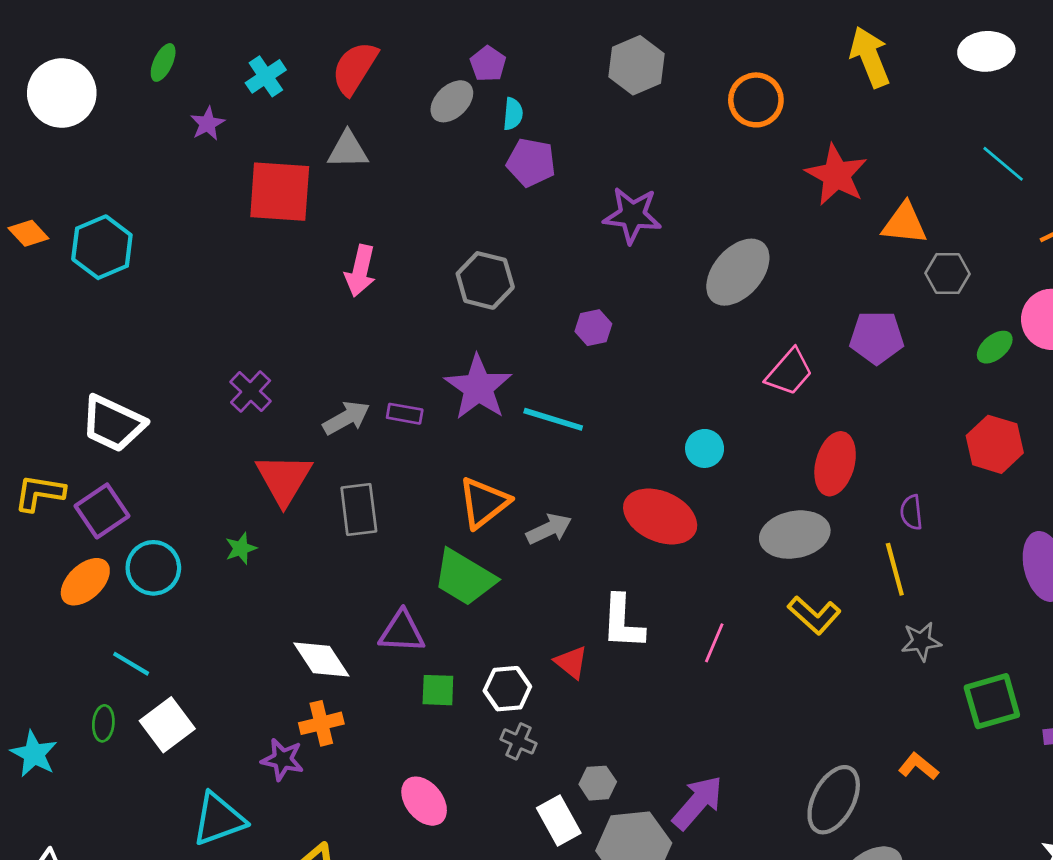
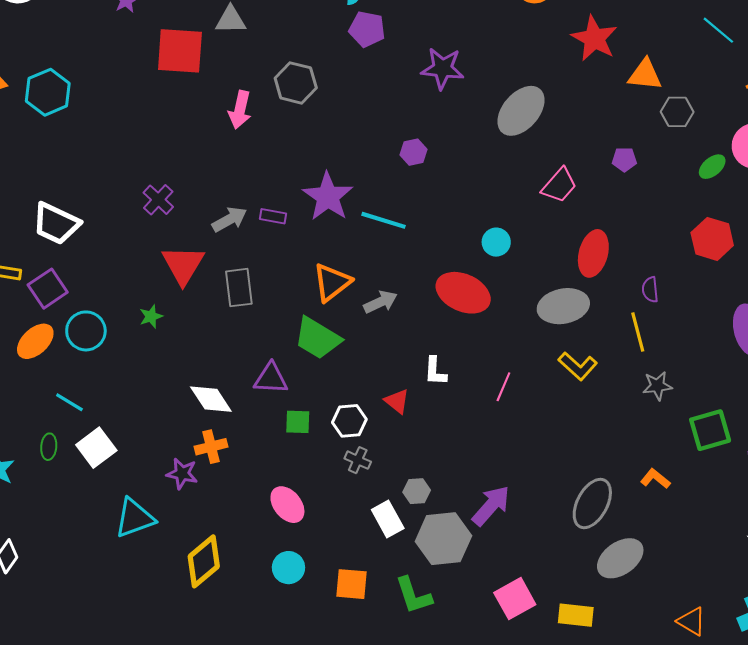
gray hexagon: (485, 280) -> (296, 83), moved
purple pentagon: (877, 337) -> (624, 159), size x0.6
white L-shape: (623, 622) -> (435, 371), size x0.7

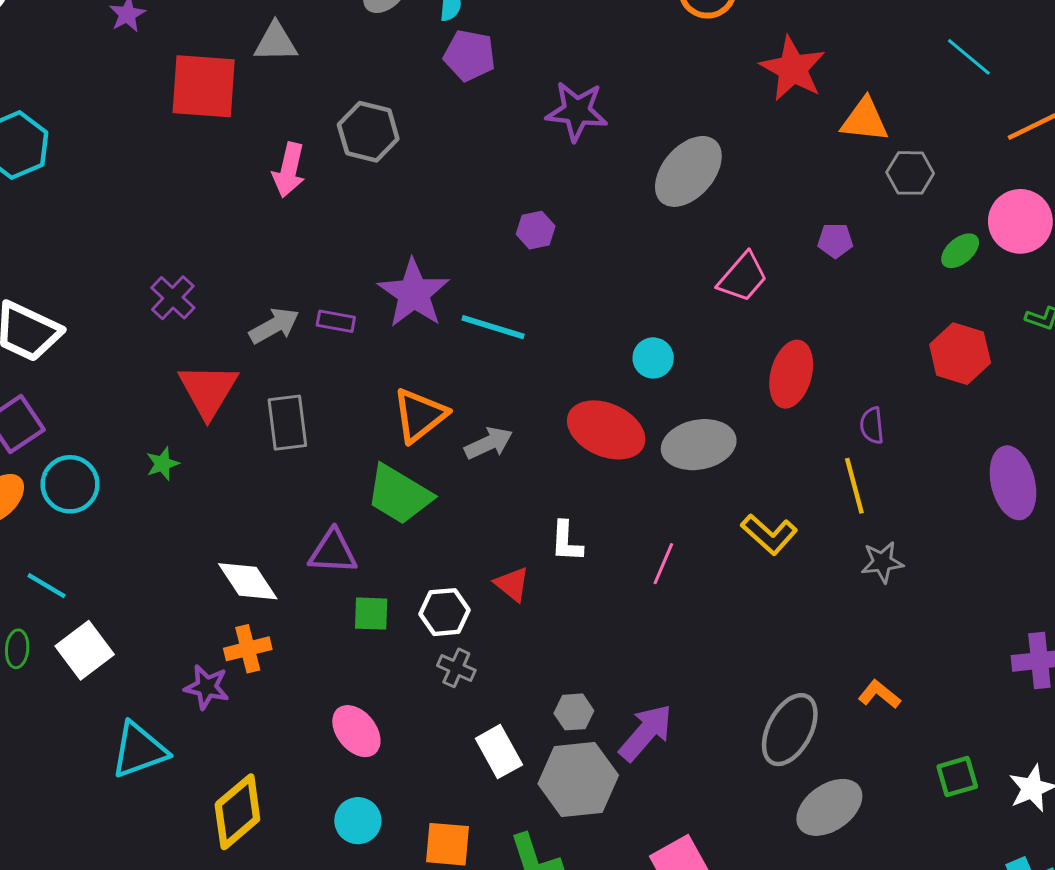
gray ellipse: (563, 306) -> (699, 445), moved
green square: (710, 430) -> (957, 777), moved, size x0.7
gray hexagon: (417, 491) -> (574, 712), moved

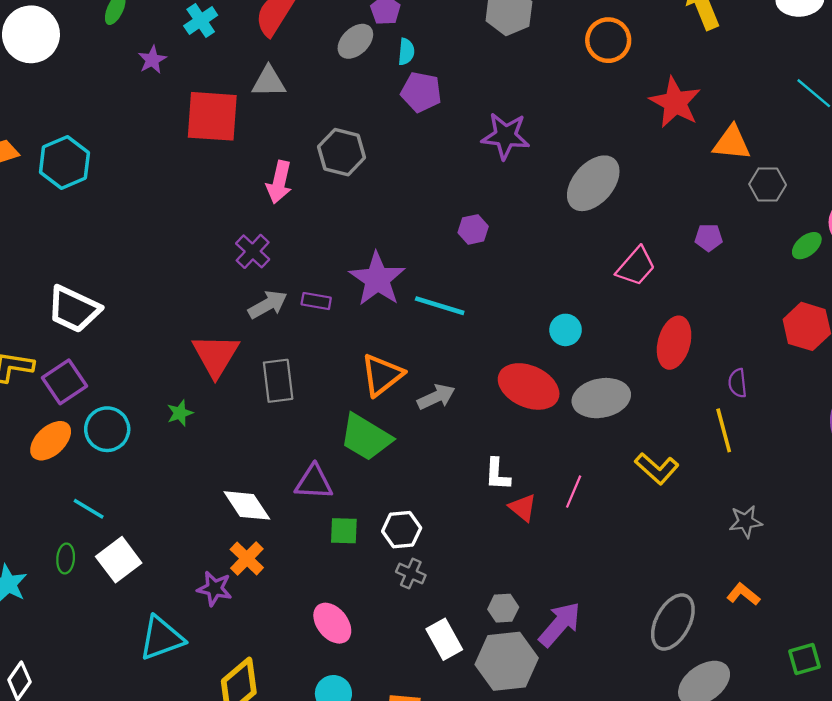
purple cross: (173, 298) -> (253, 251), moved
gray star: (882, 562) -> (746, 522), moved
red triangle: (512, 584) -> (523, 508), moved
orange cross: (248, 649) -> (247, 558), turned -32

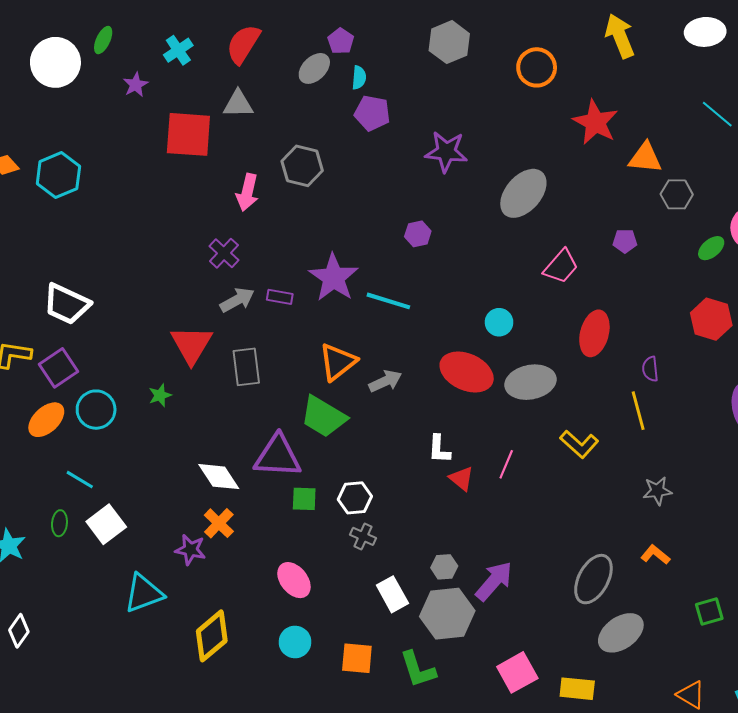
white circle: (31, 34) -> (55, 62), moved
purple triangle: (314, 482) -> (278, 456), size x1.4

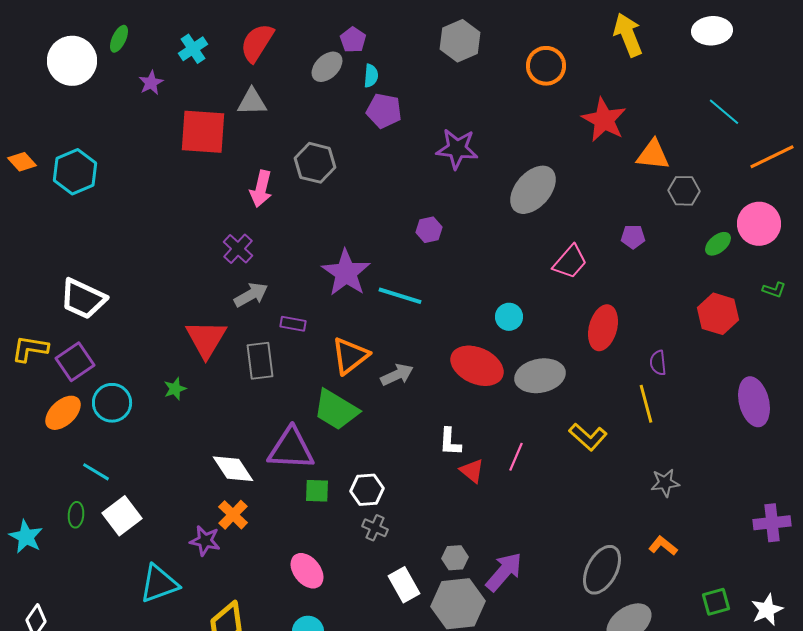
purple rectangle: (280, 297) -> (293, 324), moved

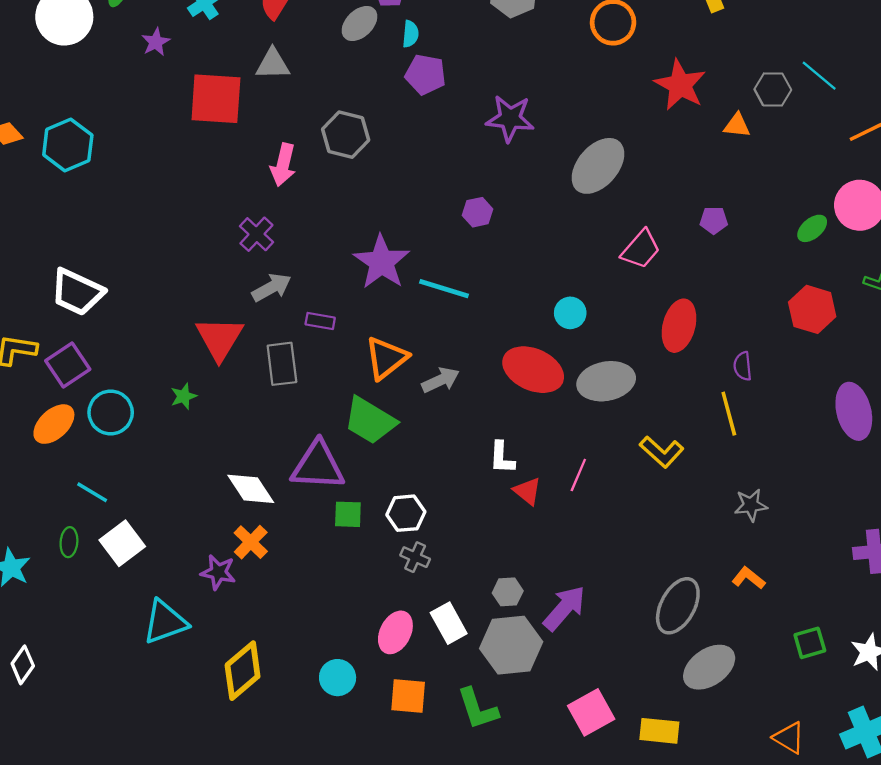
orange triangle: (653, 155) -> (737, 125), size x0.7
gray hexagon: (684, 191) -> (773, 89), moved
pink ellipse: (307, 571) -> (395, 632), moved, turned 66

